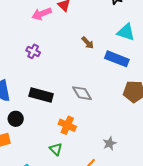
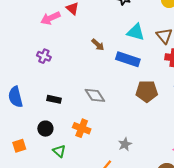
black rectangle: (41, 95) -> (54, 99), size x0.6
black circle: (16, 119) -> (45, 129), moved
green triangle: (56, 149) -> (59, 151), moved

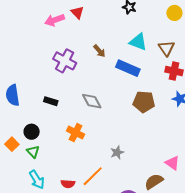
purple cross: (44, 56) -> (65, 61), moved, size x1.6
black circle: (45, 129) -> (32, 132), moved
orange square: (19, 146) -> (12, 144), turned -32
green triangle: (59, 151) -> (33, 152), moved

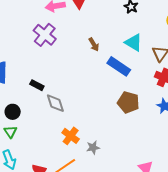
purple cross: (65, 61) -> (45, 35), moved
gray diamond: (92, 101) -> (55, 103), moved
orange cross: (76, 133) -> (71, 136), moved

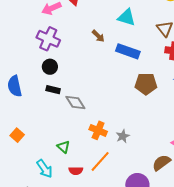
cyan triangle: (134, 42) -> (127, 17), moved
black circle: (13, 112) -> (50, 67), moved
green triangle: (10, 132) -> (64, 147), moved

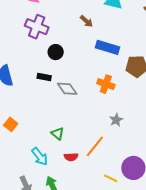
blue rectangle: (128, 51) -> (107, 47), moved
black circle: (50, 67) -> (56, 52), moved
orange cross: (98, 130) -> (106, 84), moved

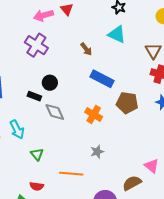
black circle: (56, 52) -> (50, 83), moved
orange line: (95, 146) -> (71, 174), turned 45
cyan arrow: (40, 156) -> (17, 129), moved
red semicircle: (71, 157) -> (37, 186), moved

